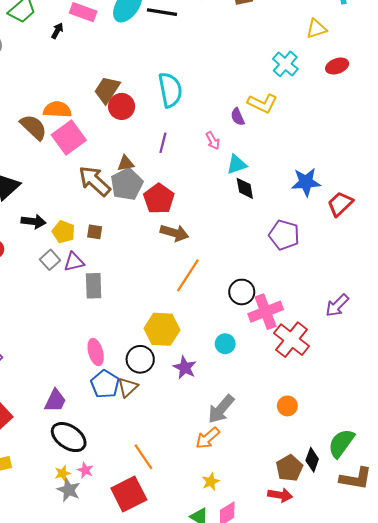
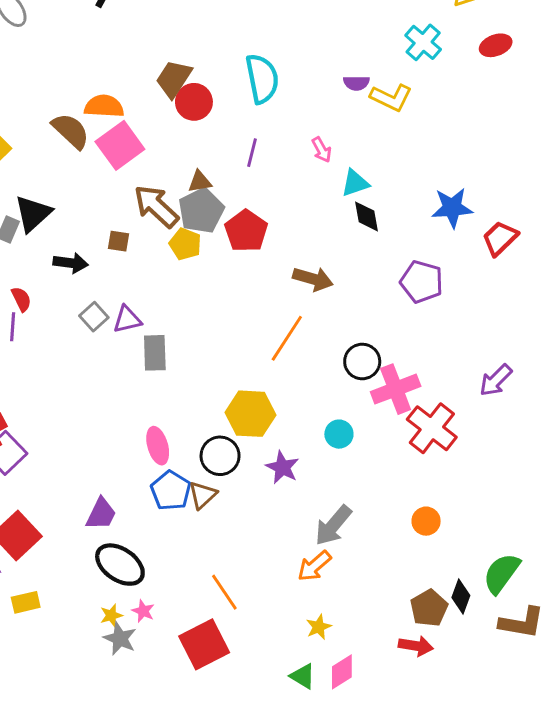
purple semicircle: (238, 117) -> (356, 83), moved, turned -66
yellow pentagon: (64, 232) -> (185, 244), moved
brown square: (95, 232) -> (119, 241), moved
brown arrow: (174, 233) -> (313, 279), moved

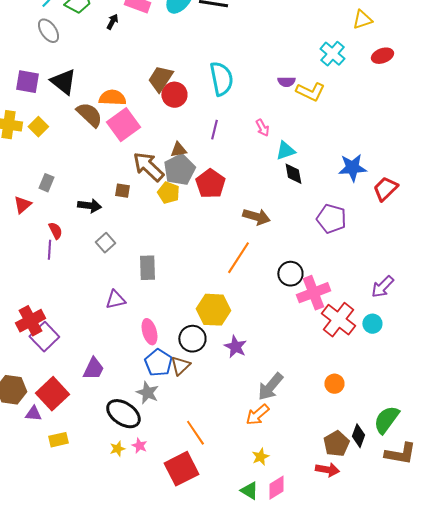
black triangle: (33, 214) -> (63, 82), moved, turned -40
purple triangle: (127, 319) -> (115, 300), moved
cyan circle: (339, 434) -> (372, 324), moved
purple trapezoid: (101, 514) -> (93, 369), moved
gray star: (120, 639) -> (147, 393), moved

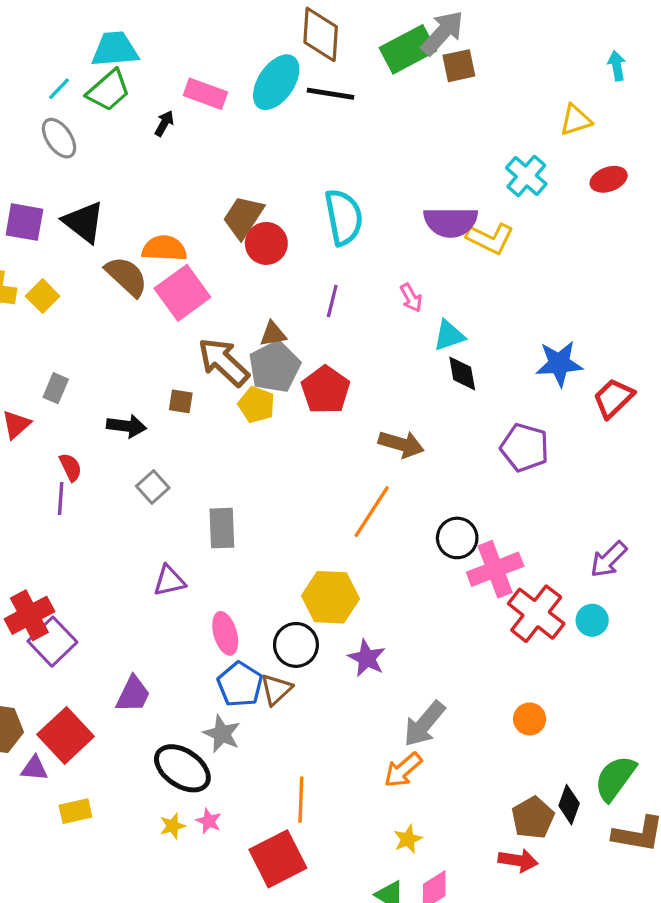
purple semicircle: (286, 82) -> (451, 222), size x1.8
orange line: (195, 433) -> (301, 800), turned 36

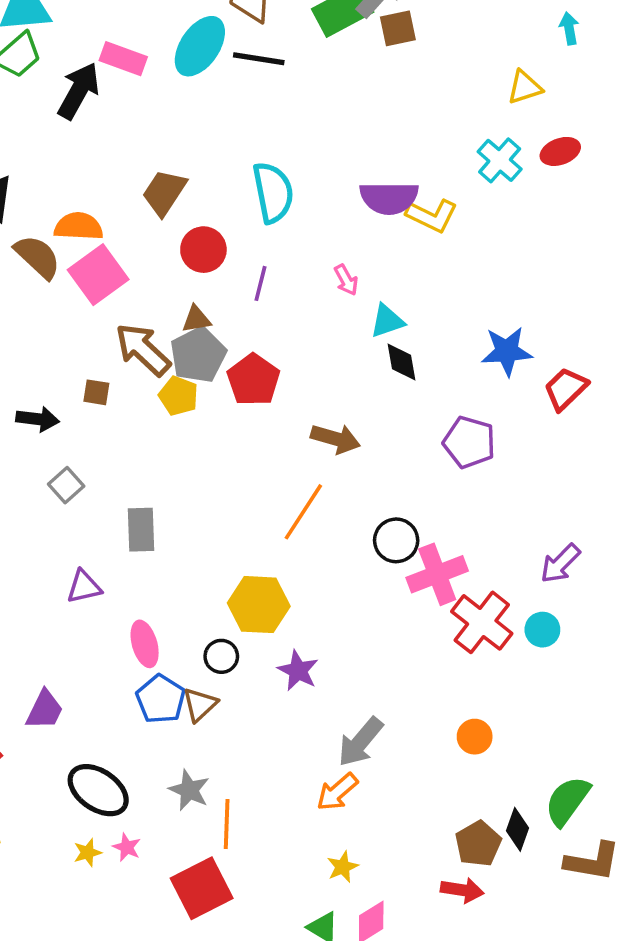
black arrow: (164, 123) -> (79, 91), size x2.0
cyan cross: (526, 176) -> (500, 160), moved
red circle: (266, 243) -> (203, 250), moved
black circle: (296, 645) -> (221, 656), size x0.7
gray star: (222, 734) -> (189, 790), moved

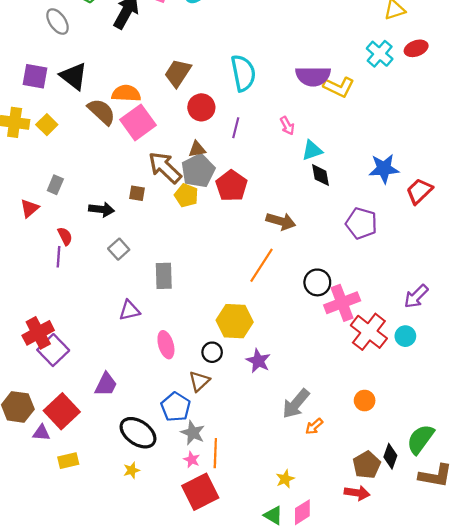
blue pentagon: (161, 699) -> (176, 407), moved
orange arrow: (337, 792) -> (314, 426), moved, size x0.7
pink star: (127, 847) -> (192, 460), moved

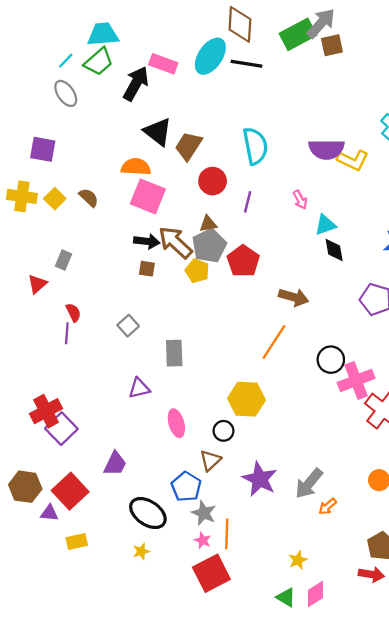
black triangle: (74, 76) -> (158, 132), moved
brown semicircle: (102, 112) -> (89, 198), moved, size x0.7
pink square: (138, 122) -> (148, 196), turned -32
black arrow: (102, 209) -> (147, 241), moved
purple star: (258, 361) -> (260, 479), moved, size x1.4

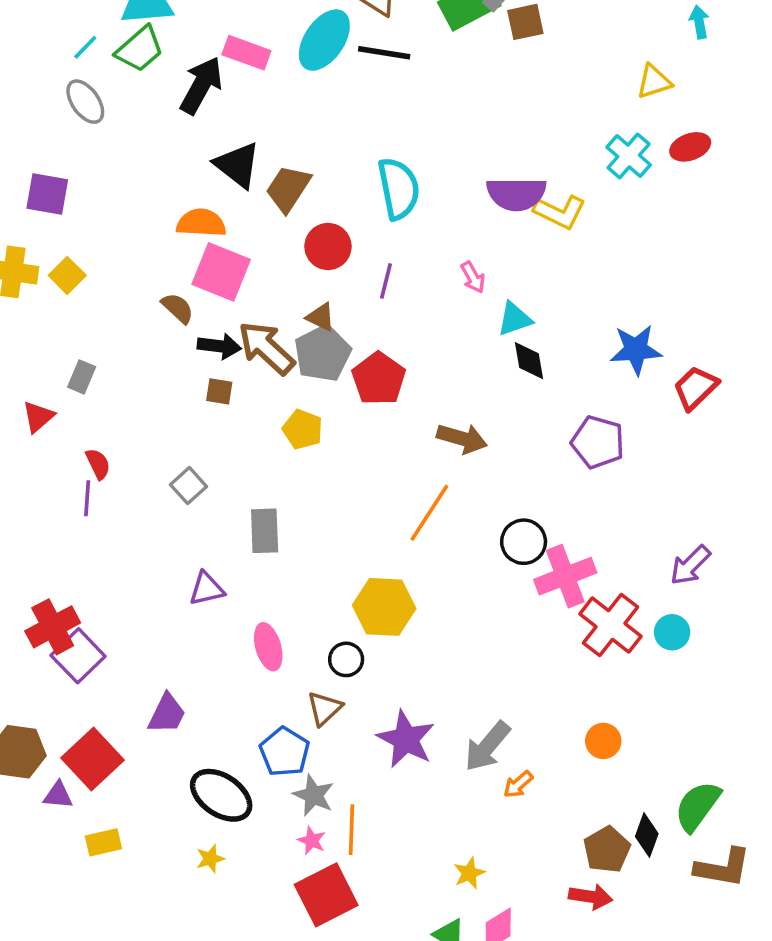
brown semicircle: (89, 198) -> (178, 308), moved
brown triangle: (208, 224) -> (321, 317), turned 36
yellow pentagon: (197, 271) -> (303, 429), moved

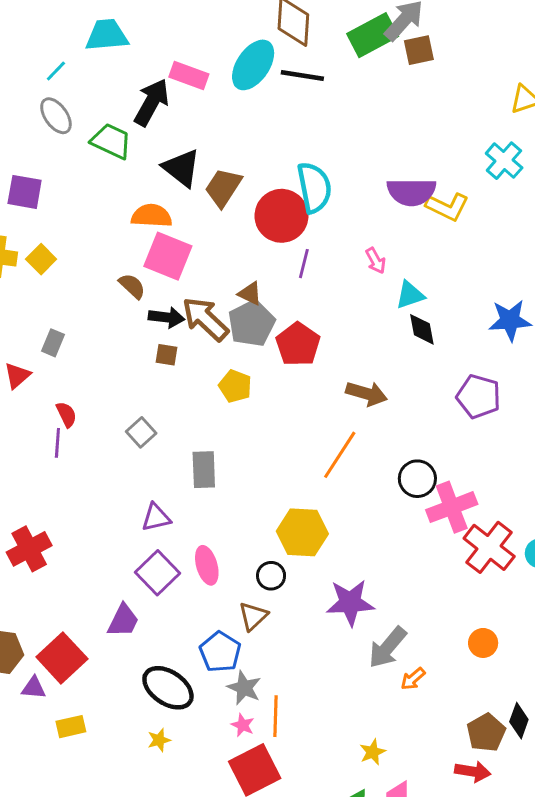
green trapezoid: (140, 49) -> (111, 141), moved, turned -114
red circle: (328, 247) -> (281, 216), moved, size x1.4
purple square: (78, 656) -> (158, 573), moved
purple star: (406, 739) -> (350, 603), moved, turned -30

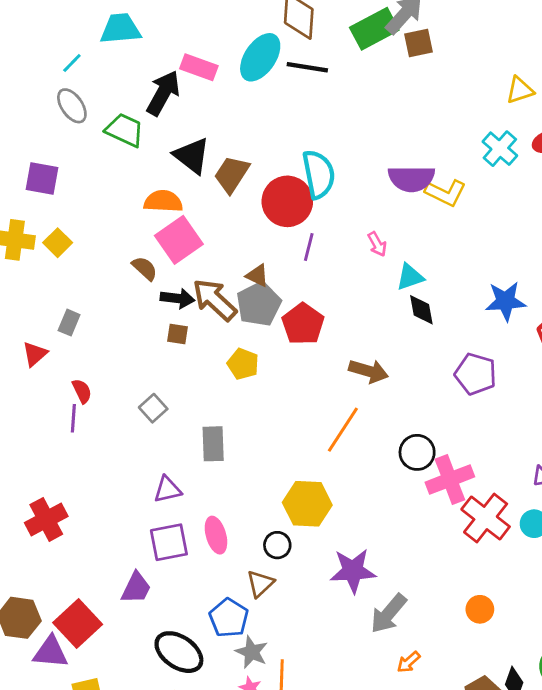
pink square: (168, 256) -> (179, 240), turned 33
purple square: (158, 573) -> (169, 542), turned 33
orange arrow: (413, 679) -> (409, 662), moved
purple triangle: (34, 688) -> (51, 652), size x1.5

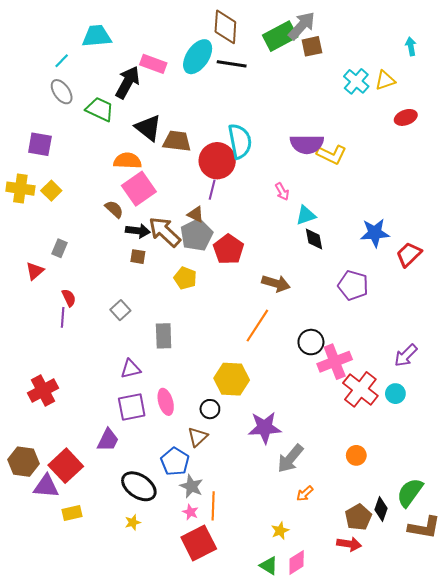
cyan cross: (500, 149) -> (356, 81), moved
brown trapezoid: (232, 174) -> (177, 141), turned 64
purple line: (309, 247) -> (212, 190), moved

